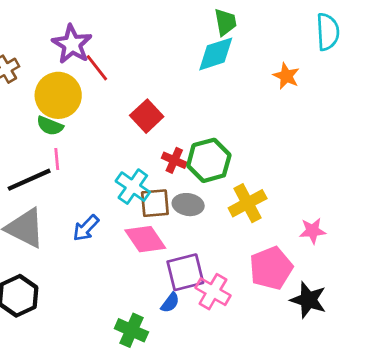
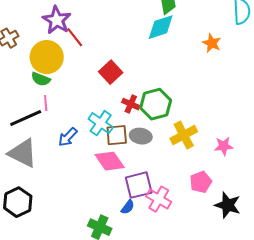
blue arrow: (86, 228) -> (68, 137), moved
pink star: (312, 231) -> (224, 146), moved
pink pentagon: (271, 268) -> (201, 182), size x0.7

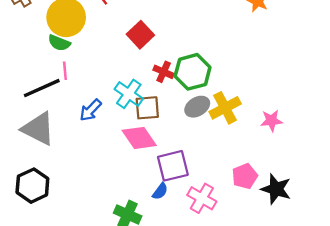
gray ellipse: (141, 136) -> (197, 107), moved, turned -40
pink pentagon: (201, 182) -> (245, 176), moved
pink cross: (159, 199) -> (202, 198), moved

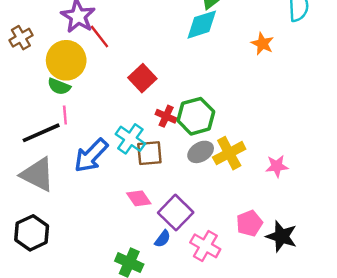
blue arrow: (90, 110) -> (91, 155), size x1.5
pink diamond: (139, 138) -> (139, 198), moved, size x0.7
purple square: (173, 166) -> (176, 213), turned -32

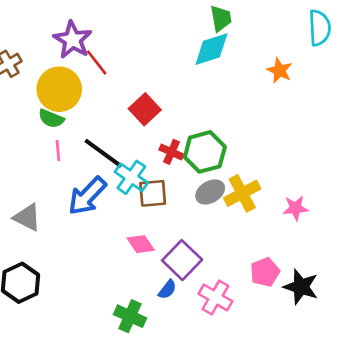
black line: (41, 133) -> (103, 153), moved, turned 60
gray triangle: (38, 175) -> (27, 217), size x0.7

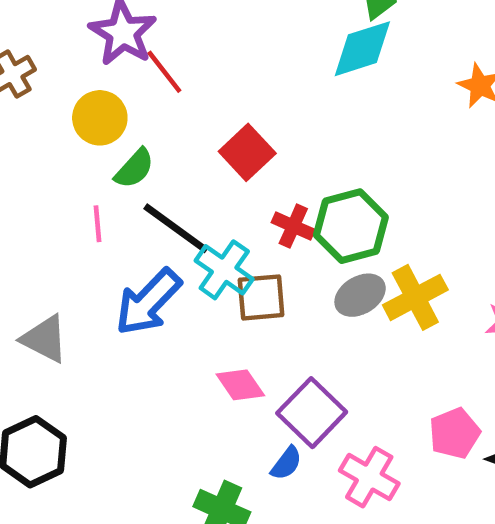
yellow circle: (59, 89) -> (100, 118), size x0.7
green semicircle: (51, 119) -> (134, 168), moved, turned -70

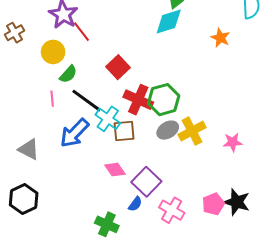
red cross: (293, 226) -> (138, 100), size x1.6
pink pentagon: (454, 433) -> (213, 204), moved

